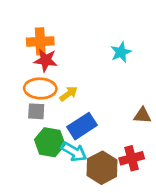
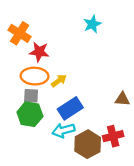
orange cross: (40, 41) -> (20, 33), moved, turned 35
cyan star: (121, 52) -> (92, 24), moved
green hexagon: (50, 142) -> (30, 114), moved
cyan arrow: (74, 152) -> (63, 130), turned 135

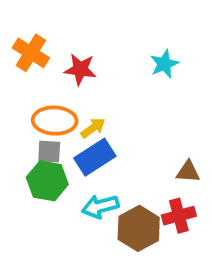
cyan star: (92, 24) -> (164, 64), moved
red star: (39, 52) -> (80, 69), moved
brown triangle: (122, 99) -> (188, 172), moved
blue rectangle: (70, 108) -> (95, 157), moved

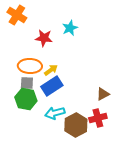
orange cross: (31, 53) -> (17, 15), moved
cyan star: (164, 64) -> (70, 28), moved
brown triangle: (188, 172) -> (103, 94), turned -32

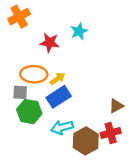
orange cross: (17, 15) -> (19, 17), turned 30
gray square: (27, 83) -> (20, 92), moved

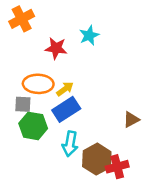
cyan arrow: (62, 127) -> (70, 144), turned -65
red cross: (111, 133) -> (117, 167), moved

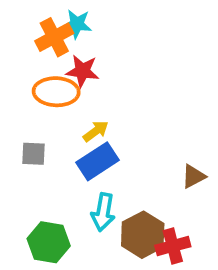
orange cross: (22, 19) -> (54, 37), moved
cyan star: (89, 35) -> (77, 24), moved, turned 30
orange ellipse: (38, 84) -> (56, 92), moved
green hexagon: (33, 126) -> (49, 242), moved

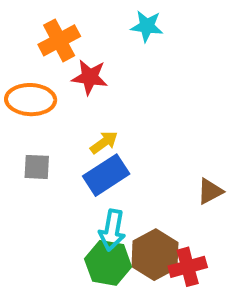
cyan star: (77, 24) -> (147, 26), moved
orange ellipse: (56, 92) -> (31, 100), moved
green hexagon: (49, 242) -> (108, 263), moved

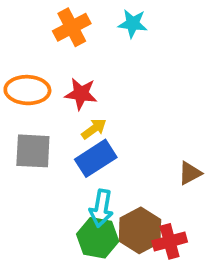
orange cross: (59, 40) -> (72, 27), moved
red star: (90, 77) -> (81, 94), moved
gray square: (37, 167) -> (33, 151), size x1.5

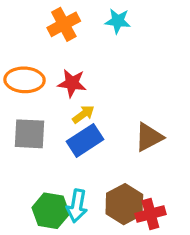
brown triangle: (190, 173) -> (149, 137), moved, size x1.4
cyan arrow: (101, 208) -> (77, 206), moved
green hexagon: (98, 238) -> (51, 211), moved

